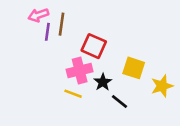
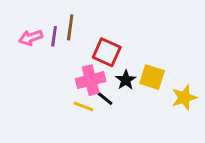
pink arrow: (38, 15) -> (31, 38), moved
black star: (103, 82) -> (126, 80), moved
black line: (119, 101) -> (104, 98), moved

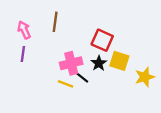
purple line: (54, 36) -> (23, 54), moved
pink arrow: (31, 38) -> (24, 30), turned 84
red square: (107, 52) -> (102, 40), moved

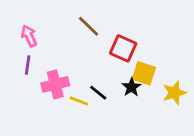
brown line: (55, 22) -> (89, 26), moved, turned -54
pink cross: (71, 63) -> (55, 84), moved
black star: (99, 63) -> (131, 87), moved

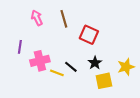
brown line: (89, 26) -> (64, 19), turned 30
pink arrow: (29, 36) -> (37, 18), moved
yellow square: (144, 73) -> (104, 81), moved, turned -30

